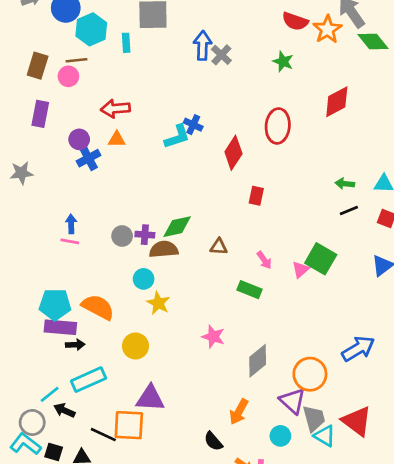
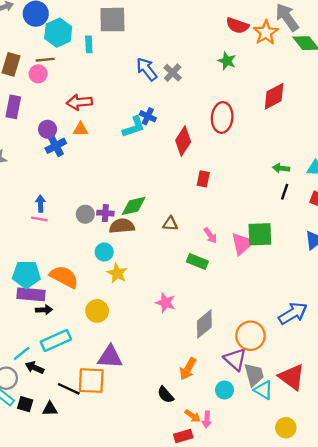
blue arrow: (203, 45) -> (147, 69), moved, turned -40
gray cross: (221, 55) -> (173, 73), moved
black line: (349, 210) -> (285, 192), turned -49
green square: (321, 259) -> (260, 234), turned -32
pink triangle: (301, 270) -> (242, 244), size x1.5

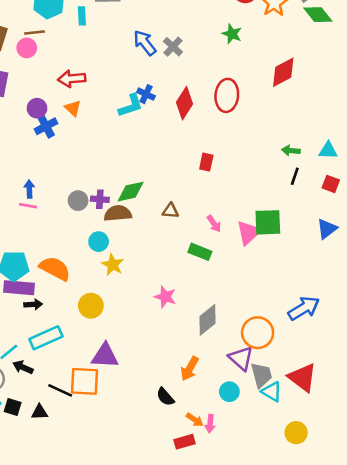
orange triangle: (81, 129) -> (73, 108), turned 42
red diamond: (183, 141) -> (184, 103), moved

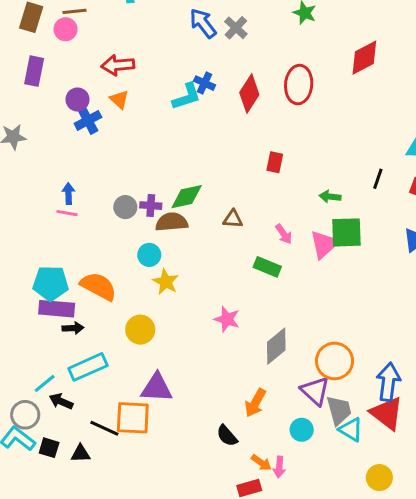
green arrow: (291, 151) -> (330, 197), moved
blue arrow: (304, 308) -> (388, 382), moved, turned -52

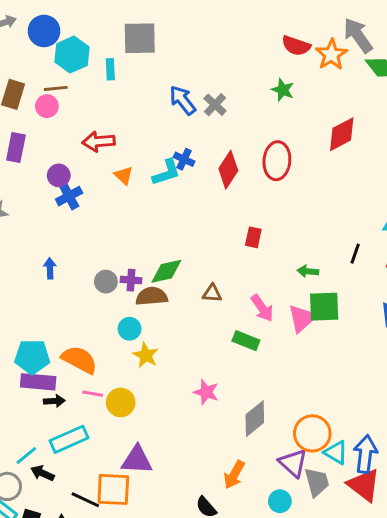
orange triangle: (119, 99) -> (124, 175), moved
pink line: (67, 213) -> (93, 394), moved
pink arrow: (284, 234) -> (262, 308), size x1.4
cyan triangle: (351, 430) -> (336, 453), moved

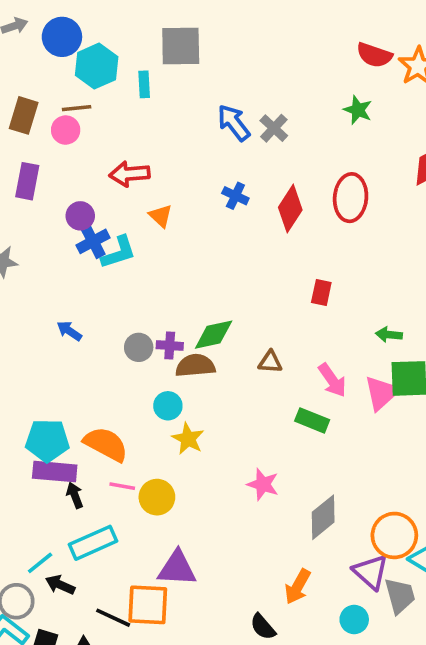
cyan L-shape: (166, 172) -> (119, 252), moved
blue arrow: (50, 268) -> (69, 331), turned -54
black arrow: (54, 401) -> (75, 495), turned -108

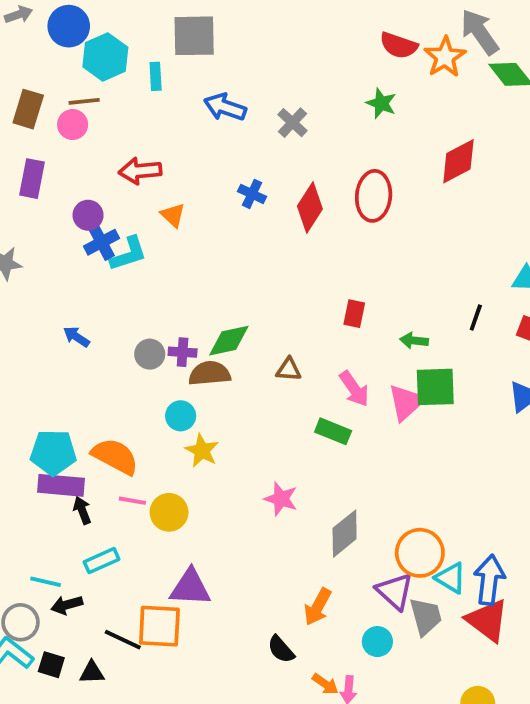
blue arrow: (234, 123) -> (225, 107), moved, turned -33
red rectangle: (321, 293) -> (354, 314), moved
cyan rectangle: (93, 543) -> (102, 561), size x0.7
cyan line: (40, 563) -> (46, 582), turned 52
black arrow: (60, 585) -> (67, 605), turned -40

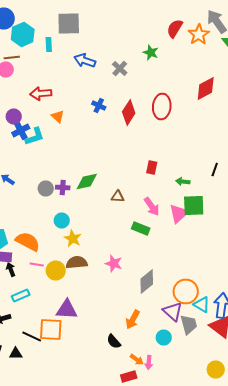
red semicircle: (399, 45) -> (175, 28), turned 102
green star: (381, 103) -> (151, 52), moved
brown semicircle: (210, 373) -> (77, 262), moved

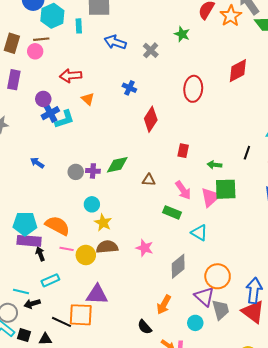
red diamond: (129, 112) -> (151, 119), moved
cyan triangle: (202, 304) -> (199, 233), moved

